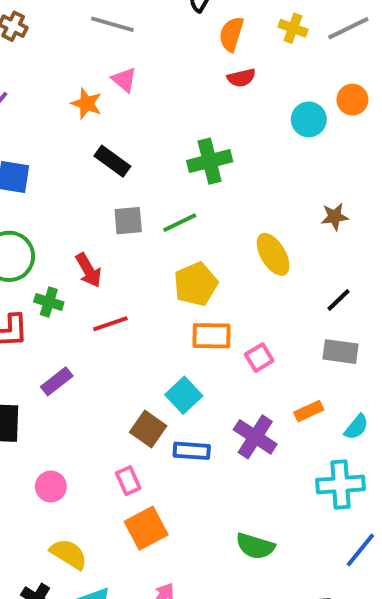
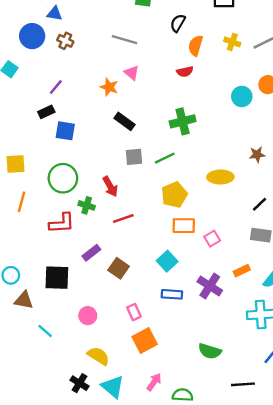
red semicircle: (241, 78) -> (185, 72), moved
yellow ellipse: (273, 254) -> (220, 177), turned -60
brown square: (148, 429) -> (119, 268), moved

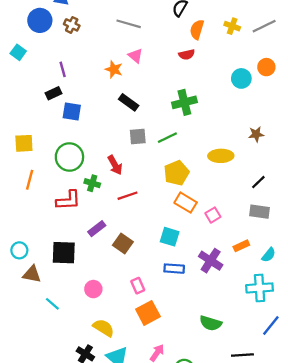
purple line: (56, 87) -> (63, 69), turned -56
orange rectangle: (184, 226) -> (186, 203), turned 30
cyan square: (167, 261) -> (170, 237), turned -30

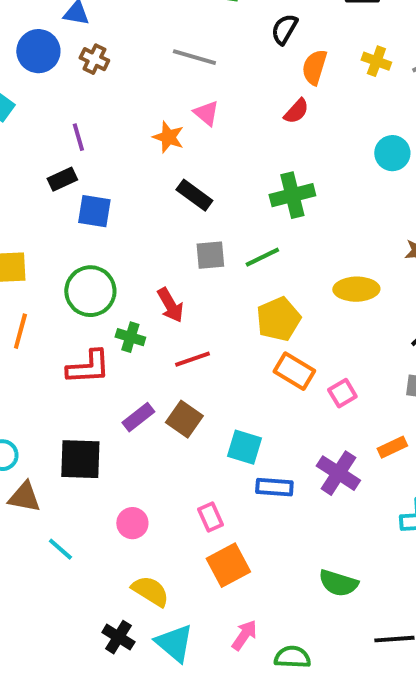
red semicircle: (187, 55) -> (296, 111), turned -35
cyan square: (170, 237) -> (244, 447), moved
brown square: (123, 244) -> (184, 419), moved

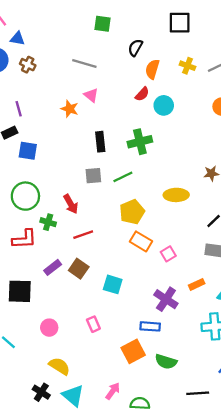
cyan circle: (392, 153) -> (164, 105), moved
black rectangle: (194, 195) -> (100, 142), moved, turned 48
blue rectangle: (274, 487) -> (150, 326), moved
orange square: (228, 565) -> (133, 351), moved

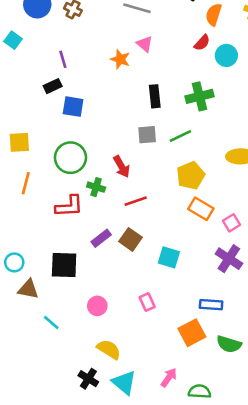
purple cross: (166, 299) -> (229, 259), moved

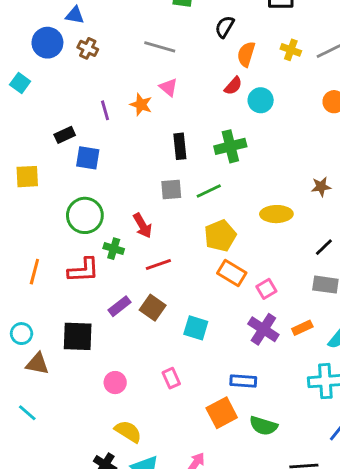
purple line: (63, 59) -> (105, 110), moved
yellow square: (19, 142) -> (27, 177), moved
orange line: (26, 183) -> (34, 272), moved
cyan line: (51, 322) -> (27, 413), moved

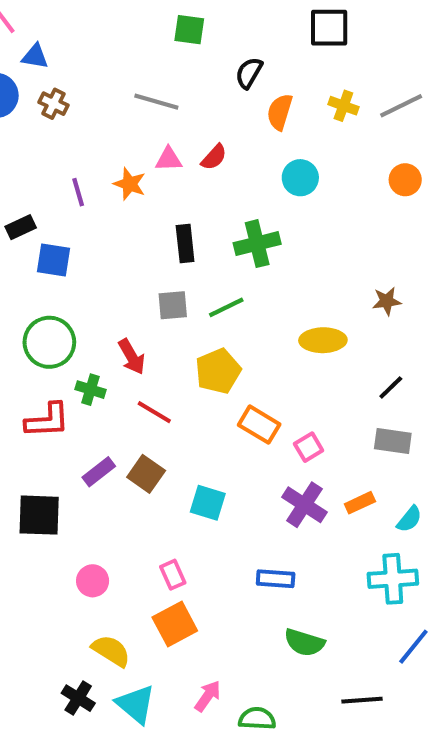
red semicircle: (233, 86) -> (214, 157), moved
pink triangle: (168, 87) -> (169, 159), turned -42
yellow pentagon: (220, 236) -> (218, 371), moved
red line: (158, 264) -> (154, 412), turned 50
orange square: (222, 413) -> (175, 624), moved

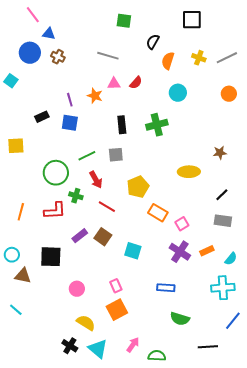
blue square: (53, 260) -> (70, 123), moved
green line: (226, 307) -> (87, 156), moved

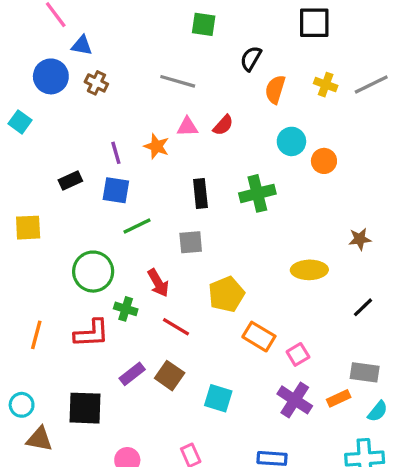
orange circle: (229, 94) -> (324, 161), moved
green line: (87, 156) -> (137, 226), moved
gray rectangle: (223, 221) -> (365, 372), moved

